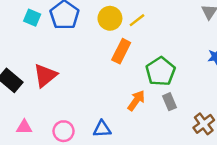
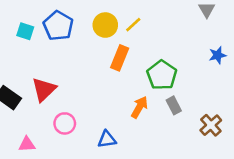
pink circle: (64, 131) -> (65, 123), moved

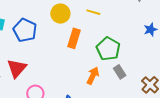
yellow line: (133, 25) -> (93, 12), moved, turned 64
blue pentagon: (58, 26) -> (25, 30), moved

